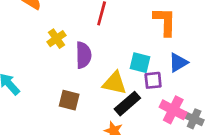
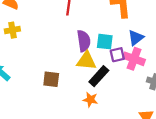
yellow cross: (57, 39) -> (12, 30), moved, turned 32
purple semicircle: (83, 55) -> (84, 41), moved
pink cross: (173, 110) -> (134, 59), moved

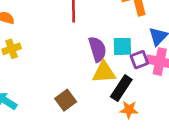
brown square: (51, 79) -> (66, 100), turned -35
orange star: (90, 100) -> (129, 110), moved

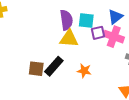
black rectangle: (121, 88) -> (54, 66), moved
brown square: (66, 100) -> (36, 69), moved, turned 35

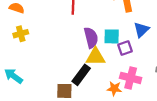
pink cross: (114, 37) -> (131, 78), moved
black rectangle: (54, 66) -> (81, 75), moved

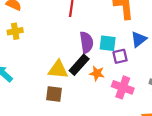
yellow triangle: (95, 57) -> (58, 70), moved
black rectangle: (81, 75) -> (79, 65), moved
orange star: (114, 89) -> (97, 73), moved

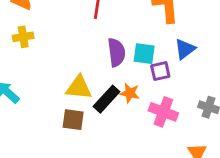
black rectangle: (79, 65) -> (107, 99), moved

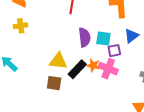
pink cross: (163, 112) -> (108, 69), moved

